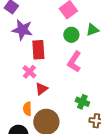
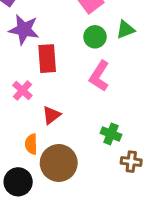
pink cross: (29, 72) -> (22, 90), moved

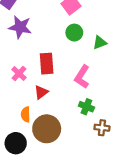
green triangle: (125, 30) -> (100, 43), moved
red rectangle: (47, 59) -> (47, 64), moved
pink L-shape: (99, 76) -> (82, 77), moved

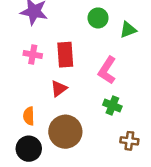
pink cross: (19, 74) -> (33, 55), moved, turned -32
orange semicircle: (26, 114) -> (29, 116), moved
brown cross: (102, 128) -> (129, 141), moved

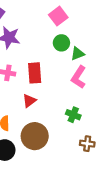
green triangle: (128, 30) -> (78, 54), moved
pink L-shape: (107, 70) -> (79, 77), moved

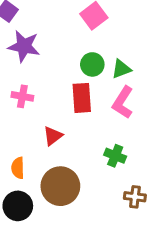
green circle: (61, 43) -> (92, 64), moved
red rectangle: (35, 73) -> (82, 98), moved

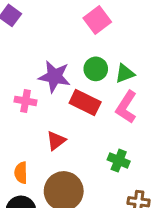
purple star: (24, 46) -> (55, 77), moved
red rectangle: (82, 98) -> (85, 102), turned -60

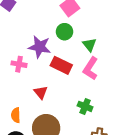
green circle: (96, 69) -> (64, 32), moved
green triangle: (125, 73) -> (89, 45), turned -48
red triangle: (56, 141) -> (41, 92), turned -32

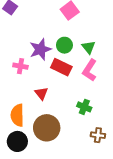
green circle: (64, 32) -> (64, 45), moved
purple star: (40, 47) -> (40, 49), turned -30
orange semicircle: (16, 115) -> (17, 115), size x1.5

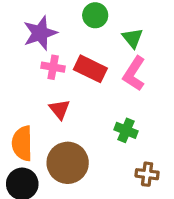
green circle: (64, 45) -> (95, 15), moved
purple star: (40, 49) -> (40, 33), moved
pink cross: (20, 66) -> (53, 67), moved

